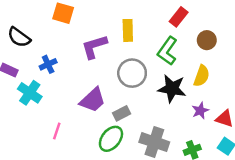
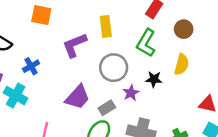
black star: (172, 89) -> (154, 79), size x0.6
purple star: (200, 111) -> (131, 93), moved

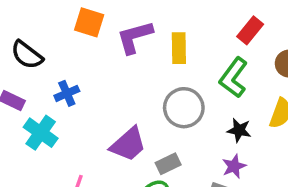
purple L-shape: (74, 45) -> (135, 37), moved
purple star: (131, 93) -> (234, 166), moved

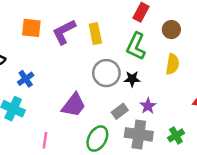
black star: (239, 130) -> (132, 79), moved
gray rectangle: (168, 164) -> (120, 111), moved

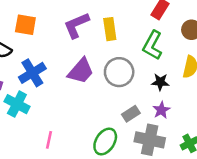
orange square: (31, 28) -> (25, 25), moved
blue cross: (26, 79) -> (32, 73), size x1.5
black star: (132, 79) -> (160, 82), moved
purple trapezoid: (74, 105) -> (81, 71), moved

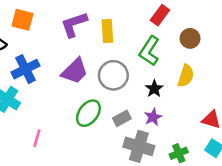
black star: (160, 82) -> (154, 89), turned 30
green ellipse: (105, 142) -> (88, 113), moved

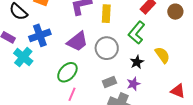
brown circle: (190, 38) -> (175, 12), moved
yellow semicircle: (186, 76) -> (162, 55), turned -60
green ellipse: (88, 113) -> (67, 72), moved
pink line: (37, 138) -> (72, 94), moved

